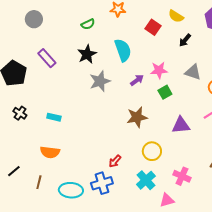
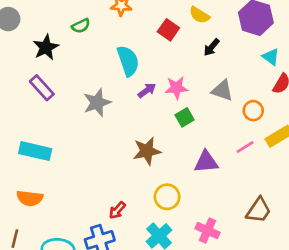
black star: (87, 54) -> (46, 47), moved
purple rectangle: (47, 58) -> (42, 88), moved
purple arrow: (137, 80) -> (147, 90), moved
cyan rectangle: (54, 117) -> (35, 151), size x1.6

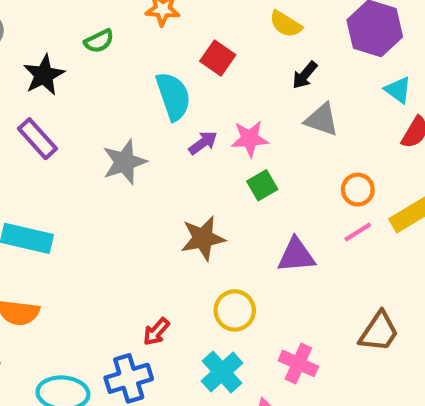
red square: (168, 30) -> (218, 58), moved
gray triangle: (222, 90) -> (322, 120), moved
orange circle: (253, 111) -> (358, 190), moved

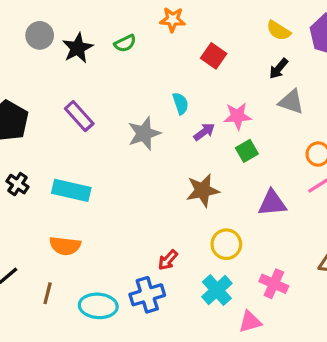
yellow semicircle: (286, 24) -> (279, 31), moved
black star: (44, 75) -> (78, 48), moved
cyan semicircle: (173, 96) -> (180, 103), moved, size x0.6
purple arrow: (203, 143) -> (204, 132), moved

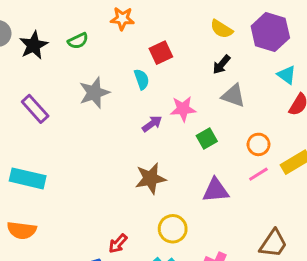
red square: (214, 56) -> (161, 53), turned 30
cyan semicircle: (180, 103) -> (142, 79), moved
gray star: (144, 133) -> (94, 93), moved
green square: (247, 151) -> (207, 139), moved

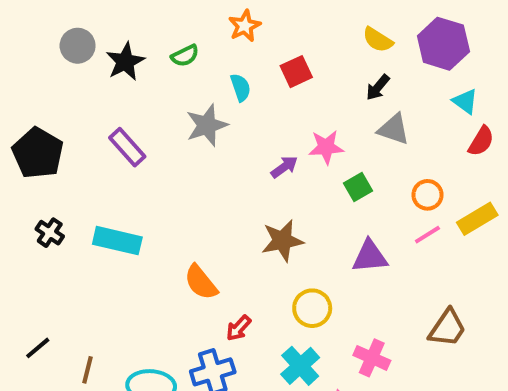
orange star: (122, 19) -> (245, 26), turned -30
cyan semicircle: (142, 79) -> (241, 87), moved
orange semicircle: (22, 230) -> (201, 282), moved, turned 44

